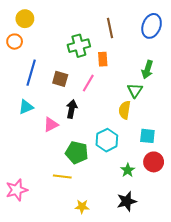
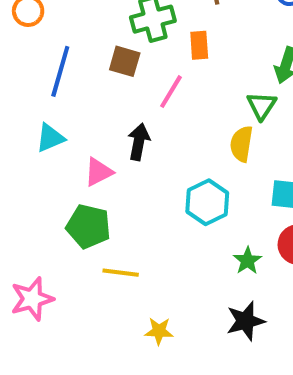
brown square: (60, 79) -> (125, 61), moved
green pentagon: (77, 153) -> (88, 226), moved

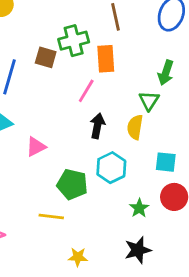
orange rectangle: (199, 45) -> (106, 59), size x1.4
brown square: (125, 61) -> (46, 57), moved
black arrow: (139, 142) -> (97, 126), moved
green pentagon: (88, 226) -> (72, 184), moved

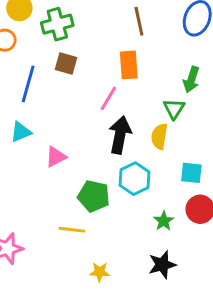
green cross: (74, 41) -> (57, 24), moved
black arrow: (97, 126) -> (120, 135), size x1.4

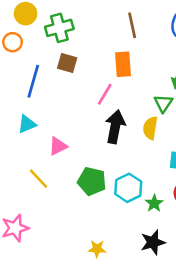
cyan hexagon: (135, 179) -> (128, 188), moved
yellow line: (72, 230) -> (39, 179), moved, turned 40

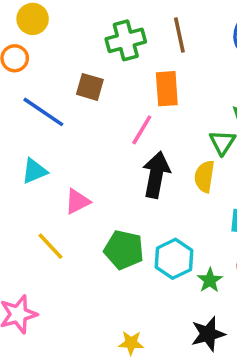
green cross: (59, 28) -> (126, 40), moved
blue line: (33, 81) -> (43, 112), turned -72

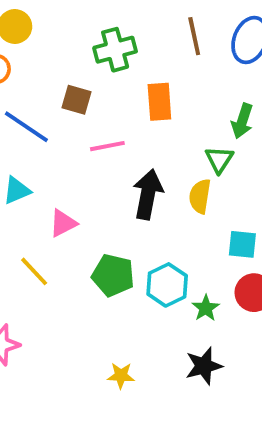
brown line: (179, 35) -> (194, 36), moved
pink line: (142, 130) -> (107, 146), moved, turned 48

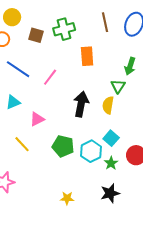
brown square: (77, 100) -> (36, 35), moved
pink line: (107, 146) -> (50, 77), moved, turned -42
cyan square: (242, 244) -> (111, 138), moved, turned 35

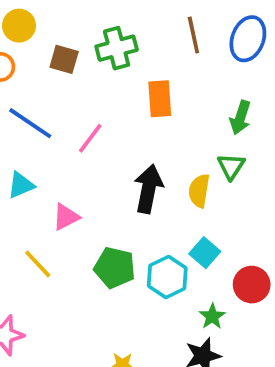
green triangle: (118, 86) -> (231, 166), moved
green star: (111, 163) -> (212, 316), moved

